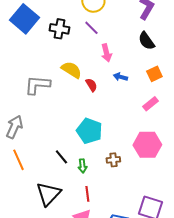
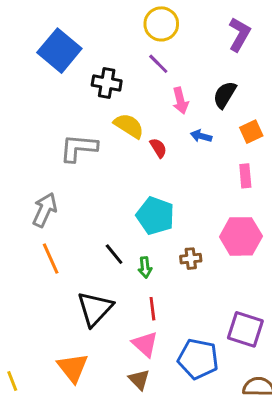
black cross: (59, 29) -> (107, 83), moved
black semicircle: (146, 41) -> (225, 95), moved, turned 66
pink rectangle: (150, 104) -> (245, 176), turned -56

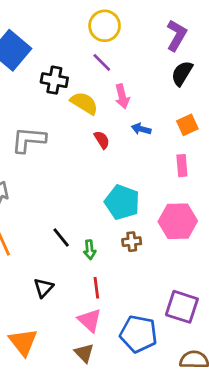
black semicircle: (225, 95) -> (182, 73), moved
yellow semicircle: (129, 126) -> (84, 103), moved
cyan pentagon: (155, 216) -> (122, 202), moved
black triangle: (95, 309) -> (43, 288), size x0.6

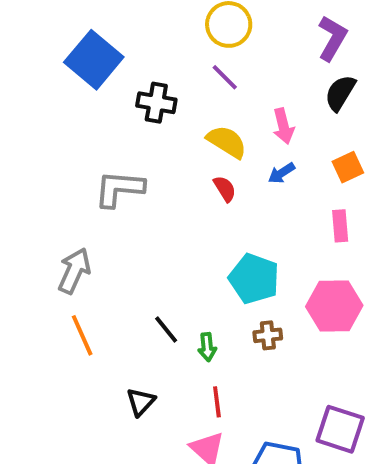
pink arrow: (122, 96) -> (283, 126), moved
yellow semicircle: (84, 103) -> (227, 142), moved
blue arrow: (141, 129) -> (281, 173), turned -48

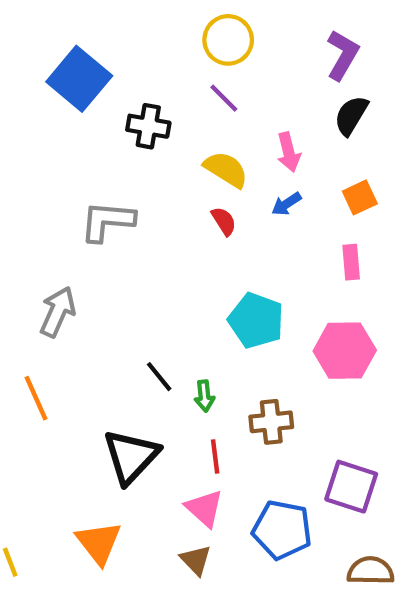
orange line: (82, 335) -> (36, 398), moved
brown cross: (268, 335) -> (271, 422), moved, size x1.4
black triangle: (141, 402) -> (131, 456), size x1.8

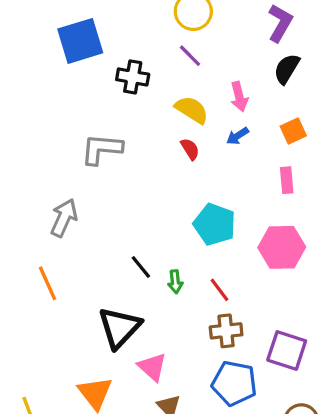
blue square: (79, 79) -> (80, 41), turned 33
brown cross: (271, 422) -> (226, 331), moved
red line: (215, 456) -> (220, 290), moved, turned -30
pink triangle: (204, 508) -> (152, 367), moved

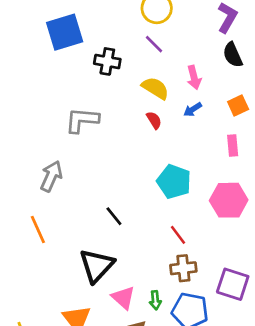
black semicircle: (287, 69) -> (233, 55), turned -55
green arrow: (175, 282) -> (155, 300), moved

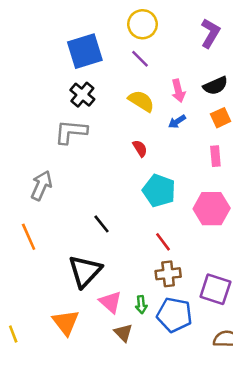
blue square: (65, 32) -> (85, 51), moved
black semicircle: (233, 55) -> (215, 86), moved, turned -90
black cross: (107, 61) -> (82, 95), moved, turned 30
red semicircle: (154, 120) -> (140, 148), moved

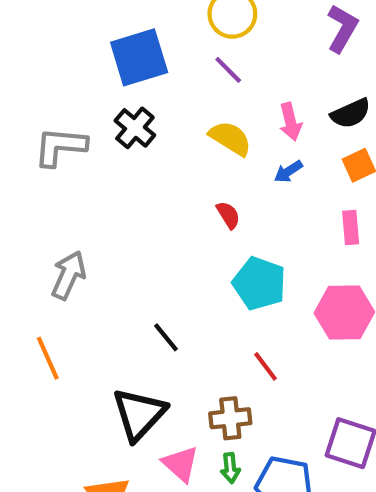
gray L-shape: (71, 132) -> (60, 147), moved
brown cross: (168, 274) -> (230, 418), moved

